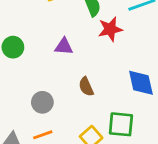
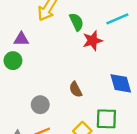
purple triangle: (64, 46) -> (21, 39), moved

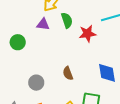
green semicircle: (76, 22) -> (67, 20), moved
purple triangle: (21, 39) -> (43, 24), moved

